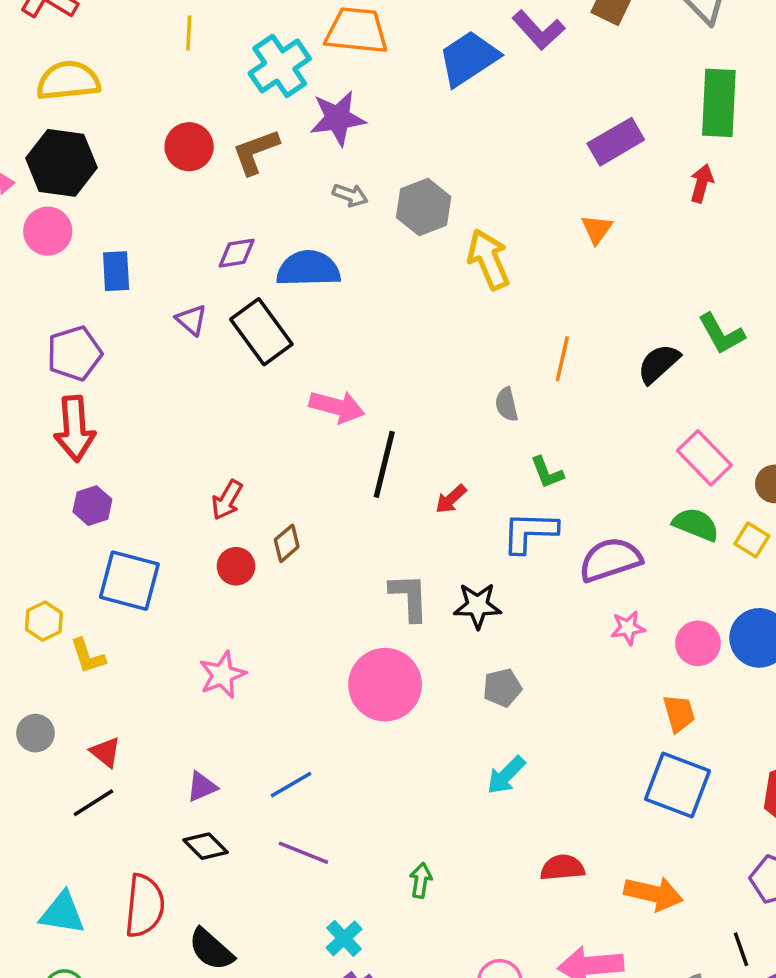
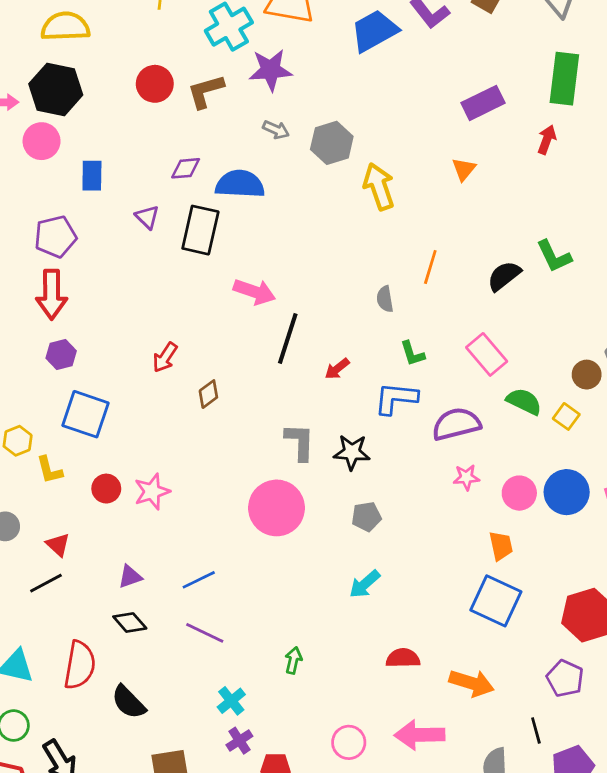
black rectangle: (261, 332) -> (200, 230), turned 45
pink rectangle: (704, 458) -> (487, 354), moved
red circle: (236, 566) -> (106, 489), moved

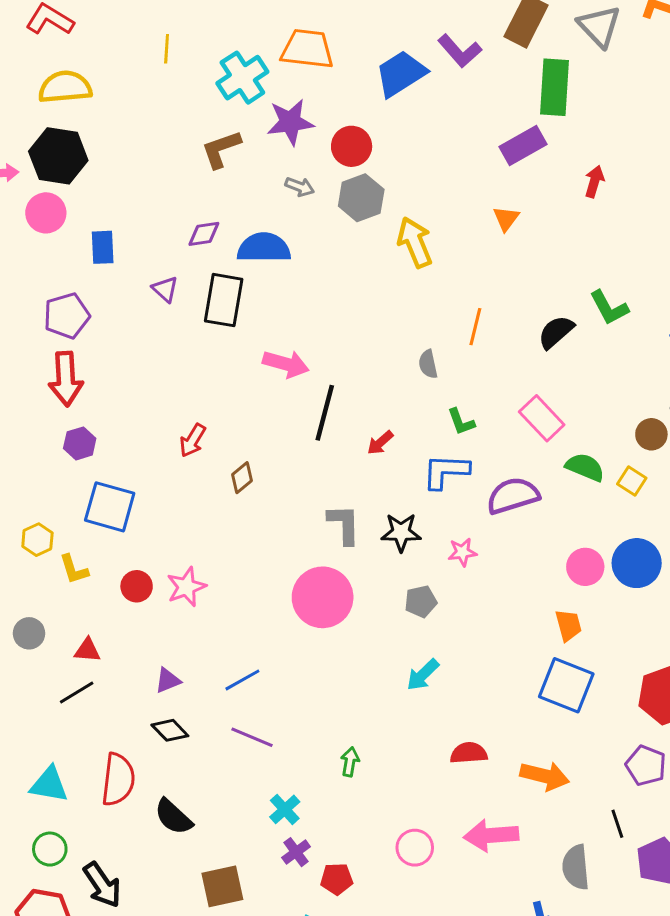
green rectangle: (564, 79) -> (555, 87), moved
red circle: (155, 84) -> (352, 146), moved
pink star: (466, 477) -> (462, 552), moved
red triangle: (58, 545) -> (87, 650), turned -35

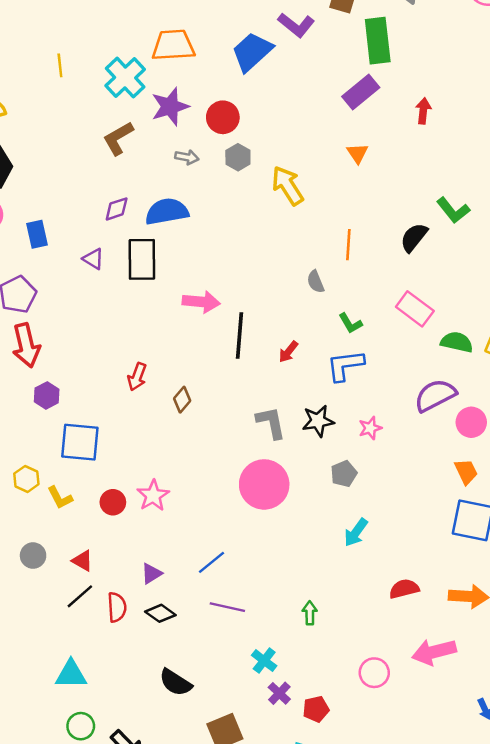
gray hexagon: (361, 198) -> (238, 157), size x0.7
purple semicircle: (513, 496) -> (435, 395), moved
red triangle: (87, 650) -> (82, 561), turned 35
red semicircle: (118, 780) -> (117, 607), moved, size x0.7

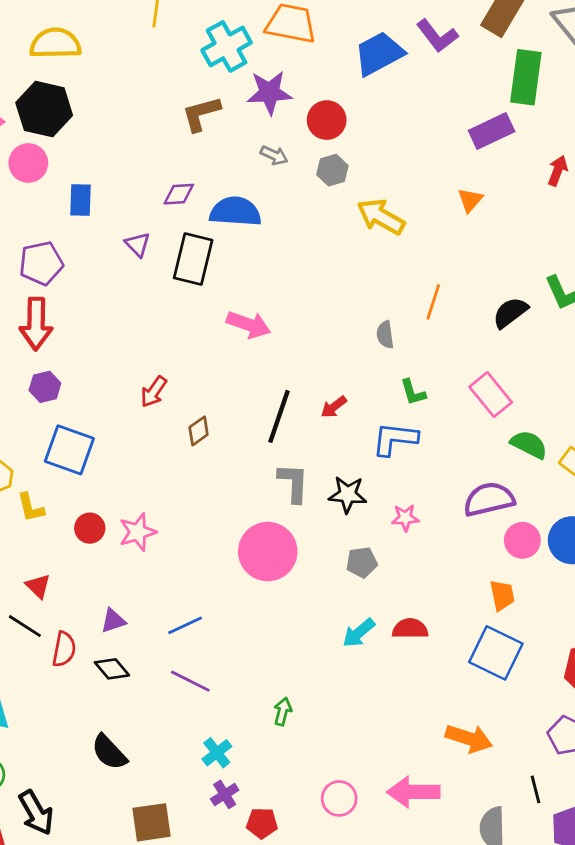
yellow arrow: (288, 185) -> (381, 217), turned -42
black line: (240, 336) -> (279, 416), moved
red semicircle: (404, 589) -> (410, 629), moved
black line: (80, 596) -> (25, 626), turned 60

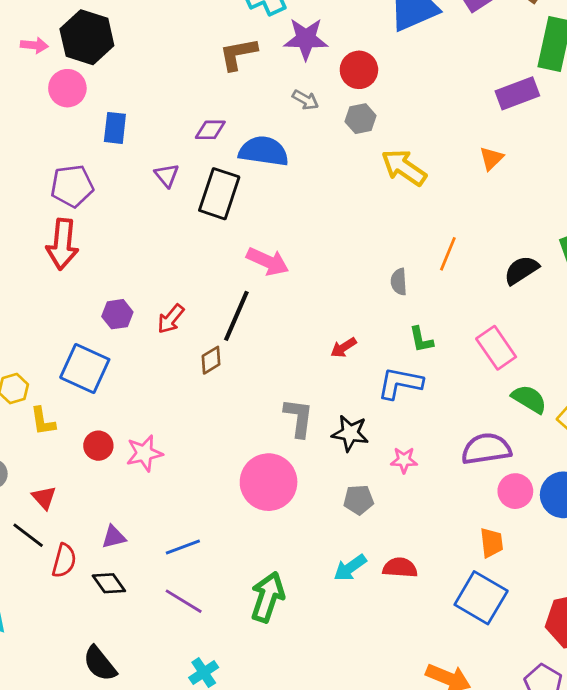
purple hexagon: (45, 387) -> (117, 314), moved
black line: (279, 416) -> (236, 316), moved
green arrow: (283, 712) -> (268, 597), moved, size x1.8

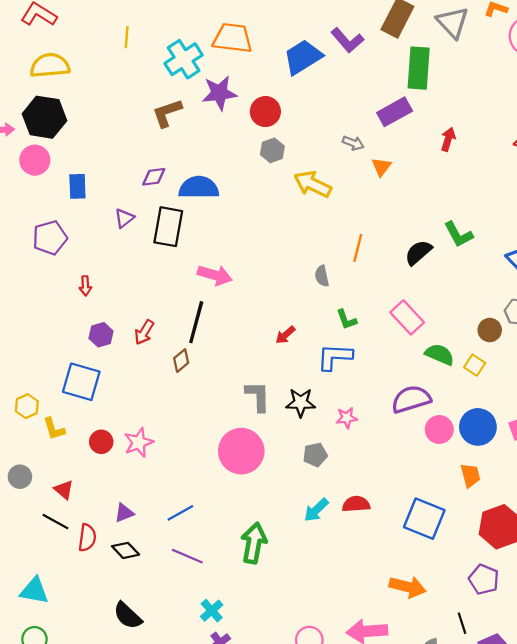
gray arrow: (305, 100) -> (353, 143), moved
purple triangle: (167, 175) -> (124, 218), turned 40
red arrow: (62, 244) -> (85, 286), moved, size x0.5
orange trapezoid: (492, 543) -> (470, 475), moved

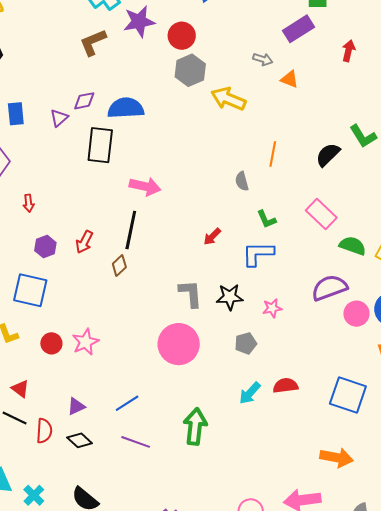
gray hexagon: (272, 150) -> (190, 70), size x1.4
orange triangle: (381, 167) -> (290, 79), turned -42
purple triangle: (124, 218) -> (59, 118), moved
cyan cross: (212, 611) -> (34, 495), moved

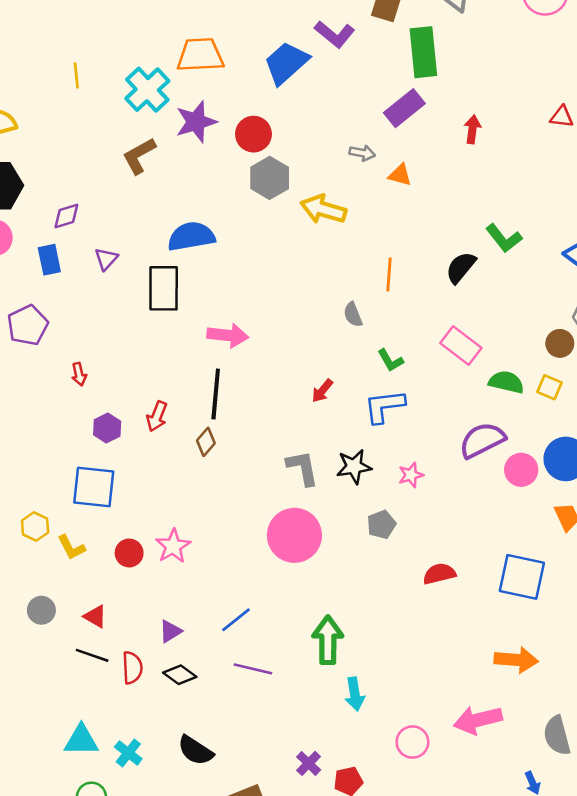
purple diamond: (84, 101) -> (66, 216), moved
cyan arrow: (250, 393) -> (355, 694), moved, turned -45

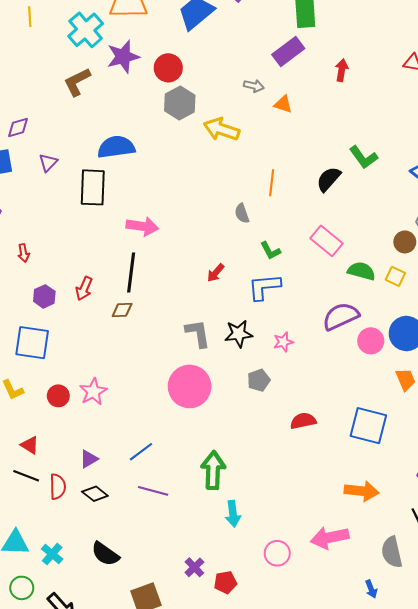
brown diamond: (206, 442) -> (122, 310), turned 45

